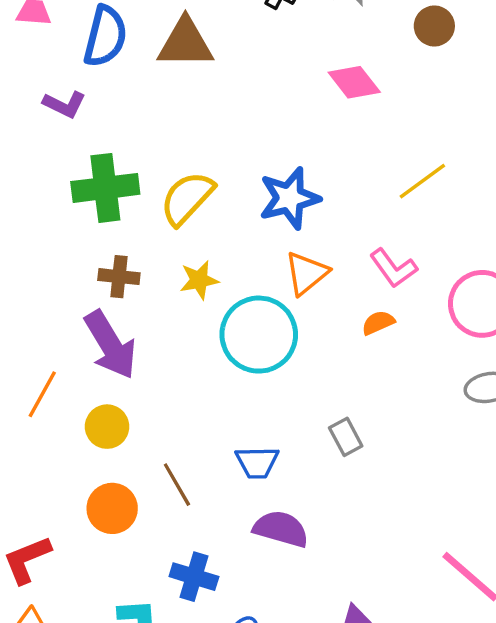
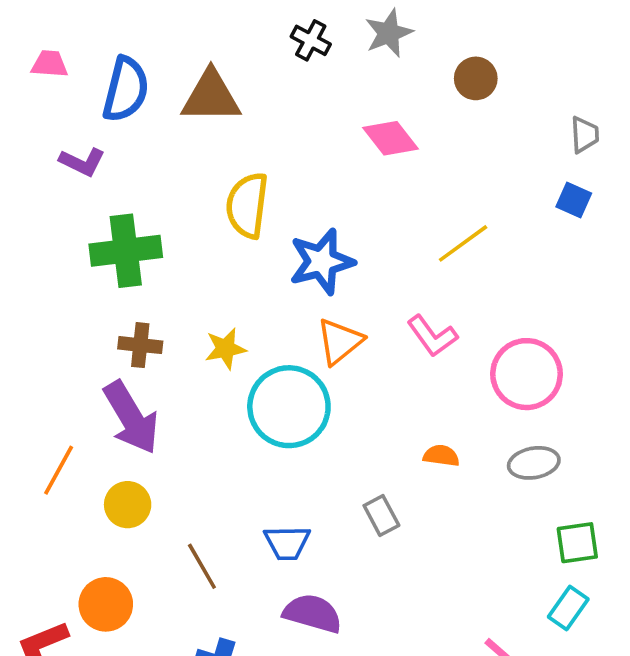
yellow semicircle: (187, 198) -> (247, 205), moved, turned -36
orange semicircle: (378, 323) -> (441, 456), moved, turned 32
orange circle: (112, 508) -> (106, 604), moved

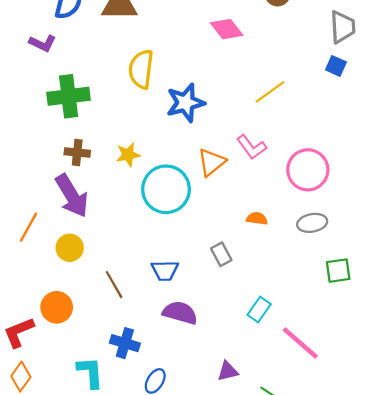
gray trapezoid: (585, 135) -> (342, 27), size x1.5
orange triangle: (340, 341) -> (211, 162), moved
cyan rectangle: (568, 608) -> (259, 309), moved

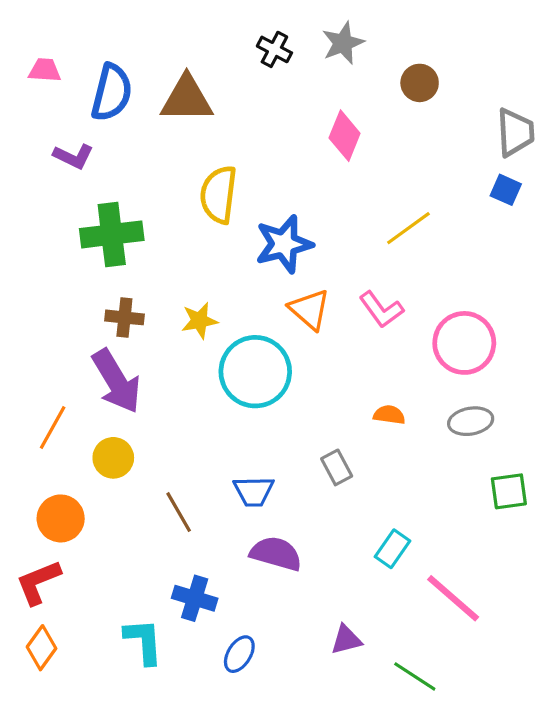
pink diamond: (227, 29) -> (345, 136), turned 60
orange triangle: (211, 162) -> (310, 309), moved, turned -40
orange circle: (57, 307) -> (61, 518), moved

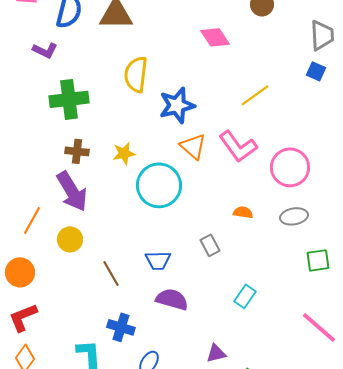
pink diamond: (345, 136) -> (215, 37), turned -56
pink L-shape: (381, 309) -> (238, 146), size x1.4
orange circle: (61, 518) -> (20, 272), moved
pink line: (453, 598) -> (319, 327), moved

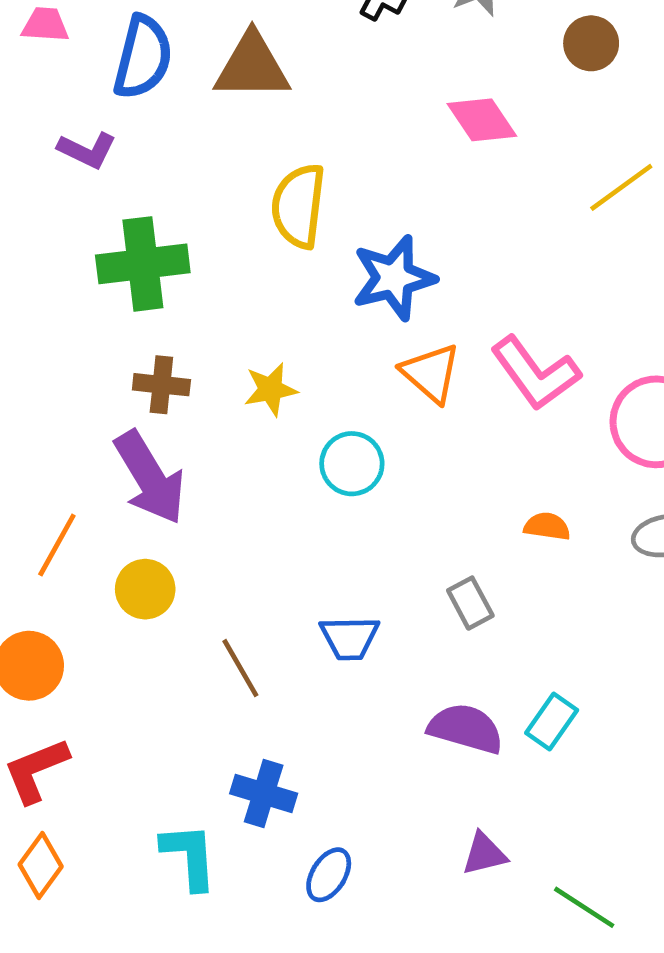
yellow line: (255, 95) -> (621, 187), moved
cyan circle: (159, 185) -> (352, 464), size x0.6
purple semicircle: (172, 299) -> (466, 728), moved

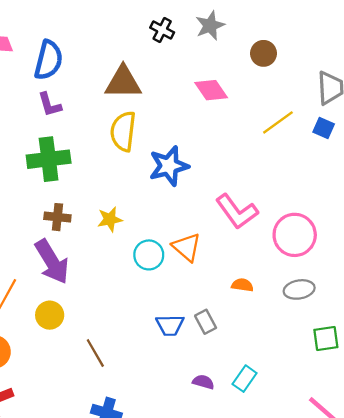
brown triangle: (252, 67) -> (123, 82), moved
purple L-shape: (87, 150) -> (50, 105), moved, turned 48
orange triangle: (431, 373) -> (187, 247), moved
blue trapezoid: (350, 638) -> (170, 325), moved
purple semicircle: (466, 728) -> (203, 382), size x0.6

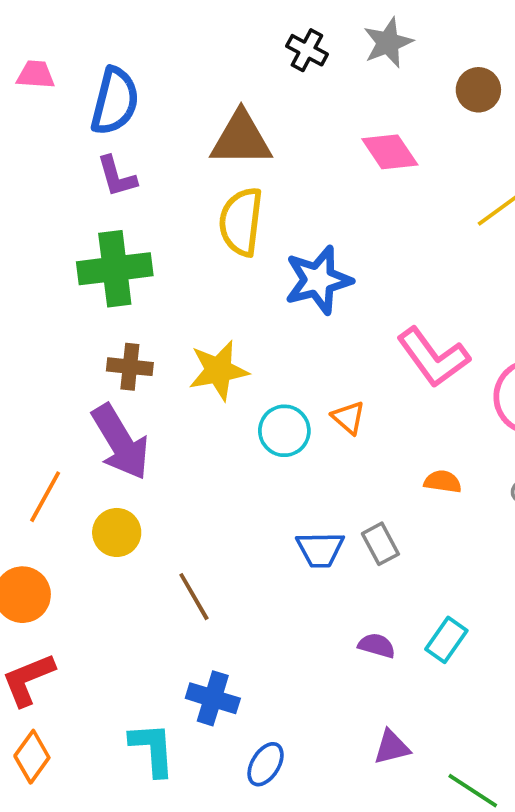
yellow star: (110, 219) -> (218, 370), size x1.4
orange triangle: (187, 247) -> (348, 418), size x0.7

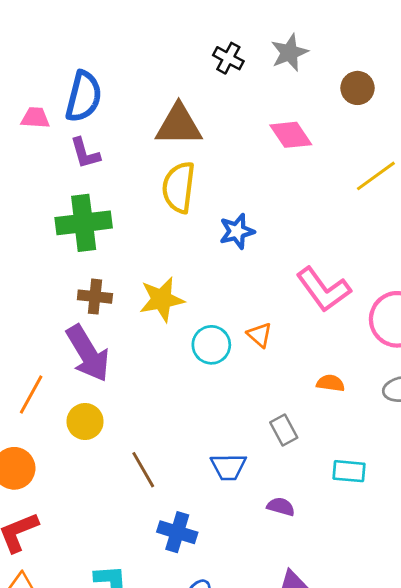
pink trapezoid: (36, 75) -> (35, 118), moved
blue star: (318, 280) -> (237, 231), size x0.7
blue trapezoid: (320, 549) -> (228, 467), moved
cyan rectangle: (446, 640) -> (349, 471), moved, turned 60
blue cross: (213, 698) -> (177, 532), moved

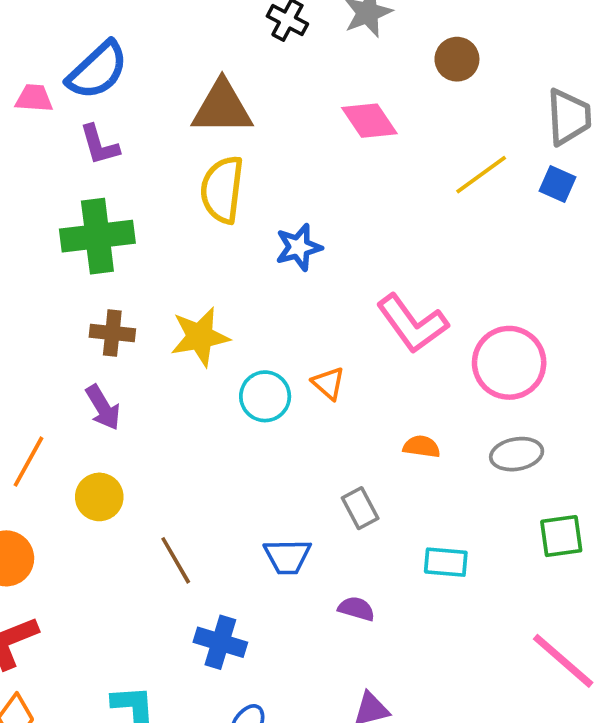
blue semicircle: (84, 97) -> (97, 70), turned 33
purple arrow: (88, 353) -> (103, 408), size x0.6

